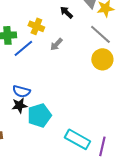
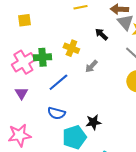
blue line: (23, 48) -> (58, 82), moved
black star: (19, 105) -> (93, 122), moved

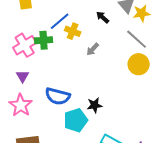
blue line: (58, 82) -> (60, 21), moved
blue semicircle: (56, 113) -> (58, 96), size x1.4
pink star: (19, 135) -> (21, 105), moved, turned -30

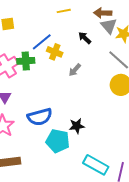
blue semicircle: (58, 96) -> (40, 117), turned -30
cyan pentagon: (76, 120) -> (58, 141), turned 30

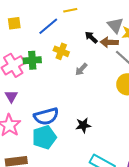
brown arrow: (103, 13) -> (109, 42), moved
blue line: (42, 42) -> (48, 26), moved
cyan pentagon: (58, 141) -> (44, 137), moved, turned -30

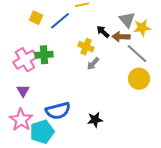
yellow square: (14, 23) -> (36, 18), moved, turned 32
yellow cross: (61, 51) -> (86, 47), moved
cyan pentagon: (44, 137) -> (42, 132), moved

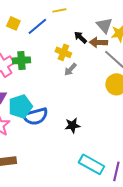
cyan pentagon: (42, 132) -> (20, 106), moved

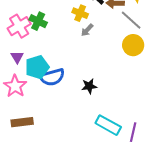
green cross: (21, 60) -> (38, 21), turned 30

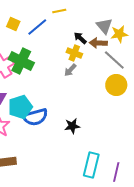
yellow cross: (80, 13) -> (74, 53), moved
green cross: (38, 21) -> (21, 61), size x1.4
cyan rectangle: (108, 125) -> (91, 165), turned 75

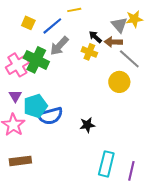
yellow star: (119, 34) -> (134, 19), moved
gray arrow: (70, 70) -> (59, 46), moved, size x1.5
yellow circle: (116, 85) -> (119, 82), moved

